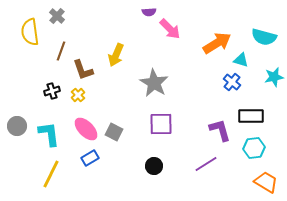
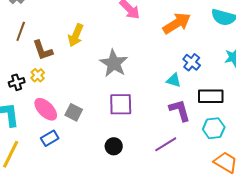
cyan triangle: (241, 60) -> (174, 80), moved
black cross: (52, 91) -> (17, 82), moved

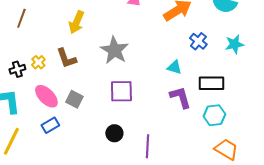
brown L-shape: (43, 50) -> (66, 58), moved
blue cross: (192, 62) -> (198, 41), moved
purple line: (166, 144) -> (147, 146), moved, turned -55

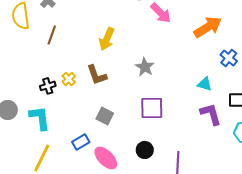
gray star: (114, 50) -> (145, 67), size x0.7
pink ellipse: (46, 96) -> (106, 158), moved

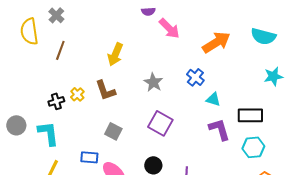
blue cross: (229, 58) -> (195, 77), moved
purple square: (152, 108) -> (160, 123), turned 30
blue rectangle: (81, 142) -> (89, 157), turned 36

